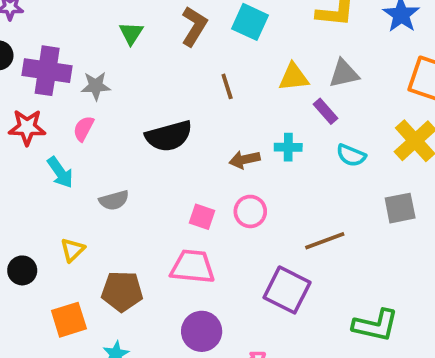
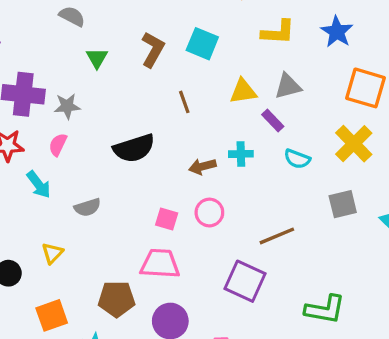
brown pentagon: (122, 291) -> (116, 299), moved

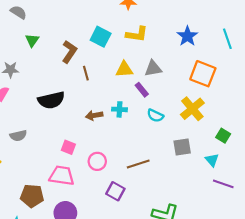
yellow L-shape: (278, 32) -> (137, 34), moved
brown L-shape: (153, 50) -> (69, 52), moved
pink circle: (209, 213) -> (97, 161), moved
purple square: (245, 281) -> (115, 191), size x0.7

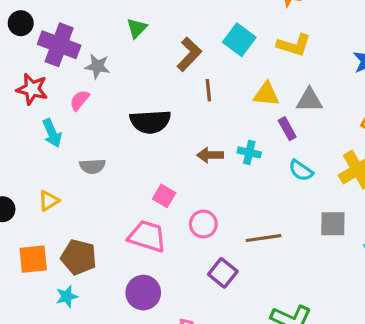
brown pentagon: (32, 196) -> (79, 257), moved

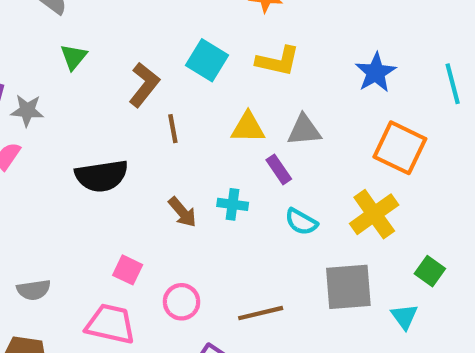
brown arrow: (210, 155) -> (182, 212), turned -125
gray semicircle: (92, 166) -> (34, 290), moved
gray square: (333, 224) -> (348, 287), size x1.4

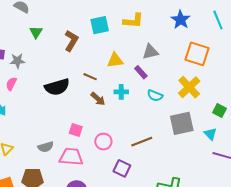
cyan square: (207, 60) -> (100, 25), turned -36
yellow triangle: (248, 127) -> (115, 60), moved
brown line: (173, 129) -> (90, 77), moved, turned -48
gray semicircle: (34, 290) -> (46, 147), moved

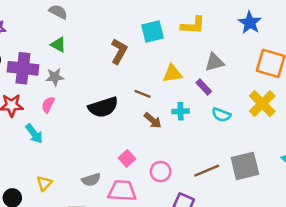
green triangle: (36, 32) -> (58, 45), moved, turned -32
gray square: (182, 123) -> (245, 166), moved
pink square: (76, 130) -> (127, 158), turned 32

